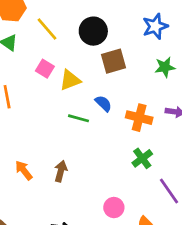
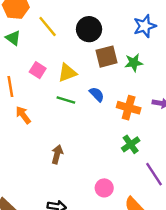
green star: (165, 67) -> (134, 63), moved
pink square: (45, 69) -> (38, 70), moved
green line: (79, 118) -> (66, 100), moved
orange arrow: (24, 170) -> (23, 115), moved

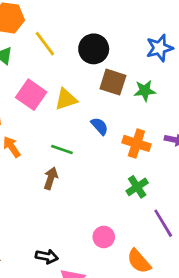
brown square: (107, 57) -> (113, 82), turned 30
pink square: (38, 70) -> (31, 95), size x1.5
green line: (66, 100) -> (62, 149), moved
brown arrow: (57, 154) -> (51, 178), moved

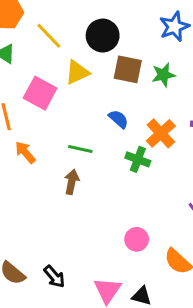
yellow triangle: (66, 99) -> (77, 72), moved
orange cross: (136, 143) -> (161, 133), turned 36
green cross: (137, 187) -> (138, 159), moved, turned -30
black arrow: (47, 256) -> (54, 277), moved, turned 45

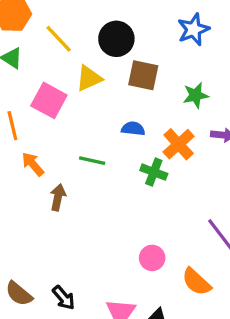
green star: (163, 75) -> (196, 95), moved
blue semicircle: (118, 119) -> (133, 129), turned -35
brown arrow: (72, 182) -> (58, 197), moved

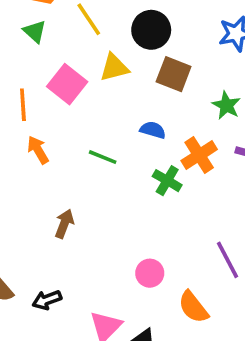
green star: (196, 95) -> (226, 105), turned 30
brown arrow: (58, 197) -> (64, 224), moved
black arrow: (64, 298) -> (47, 300), turned 100

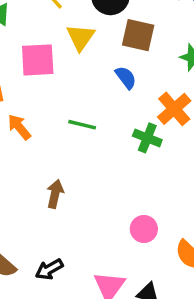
yellow triangle: (114, 68) -> (81, 37), turned -32
pink square: (67, 84) -> (38, 60), turned -33
blue semicircle: (153, 130) -> (126, 77), moved, turned 45

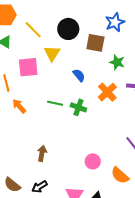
brown square: (138, 35) -> (95, 43), moved
green cross: (147, 138) -> (78, 107), moved
brown arrow: (55, 194) -> (42, 153), moved

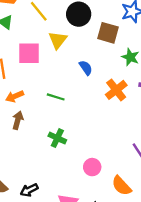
orange arrow: (19, 106) -> (15, 96), turned -77
green cross: (78, 107) -> (57, 138), moved
brown arrow: (42, 153) -> (18, 120), moved

